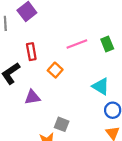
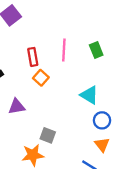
pink line: (77, 44) -> (64, 50), turned -66
red rectangle: (31, 52) -> (33, 57), moved

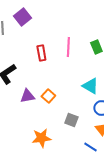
orange square: (41, 78) -> (48, 96), moved
gray square: (48, 135) -> (71, 120), moved

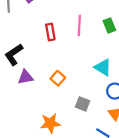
purple triangle: (27, 96) -> (26, 77), moved

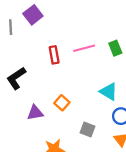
pink line: (79, 26) -> (84, 48), turned 72
purple triangle: (26, 77) -> (35, 113), moved

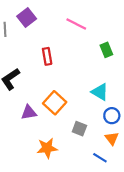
pink line: (84, 48) -> (76, 24), moved, turned 42
orange square: (62, 103) -> (55, 103), size x1.5

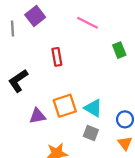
cyan triangle: (100, 92) -> (93, 108), moved
orange square: (55, 103) -> (65, 106), turned 30

